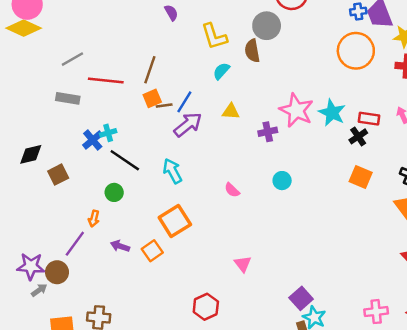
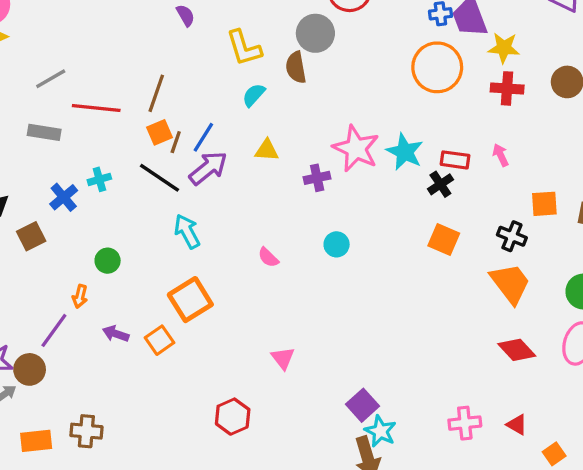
brown line: (164, 106) -> (176, 142), turned -63
blue cross: (93, 140) -> (64, 197), moved
black line: (125, 160) -> (159, 178), moved

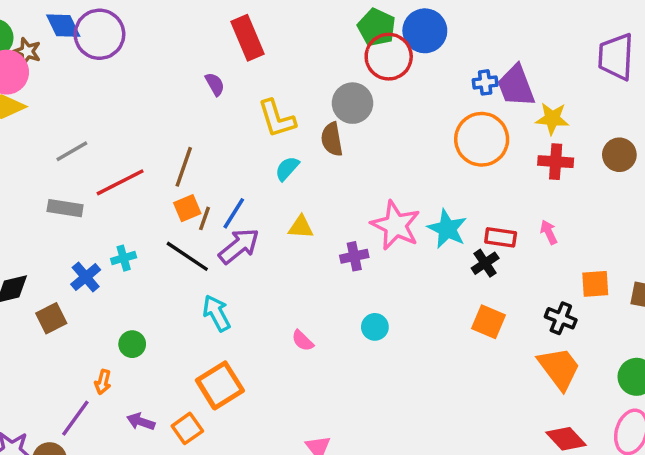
red line: (96, 108) -> (120, 182), turned -33

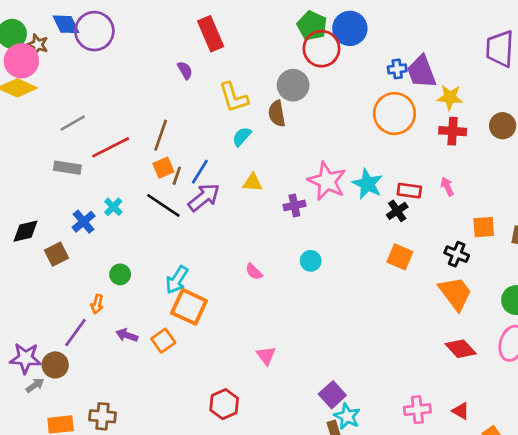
cyan cross: (124, 258) -> (113, 207), turned -30
cyan arrow: (217, 313) -> (177, 280), moved, turned -120
orange square: (220, 385) -> (189, 307), turned -33

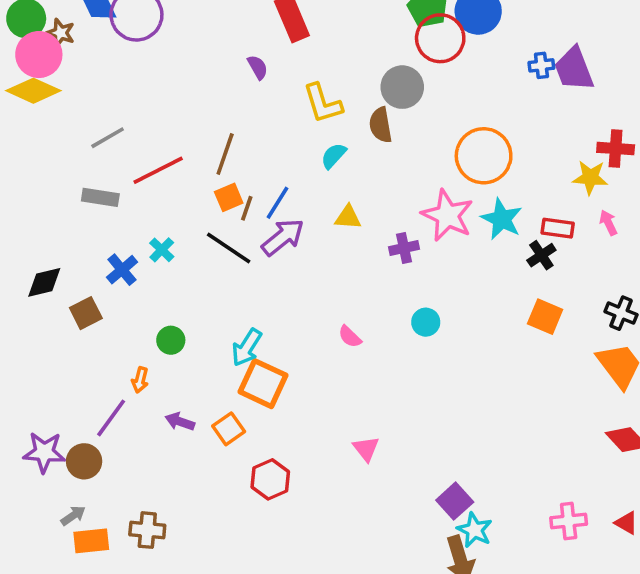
yellow star: (450, 97) -> (590, 177), moved
orange circle: (394, 114) -> (484, 156), moved
gray arrow: (35, 385) -> (73, 516), moved
red hexagon: (224, 404) -> (270, 479), moved

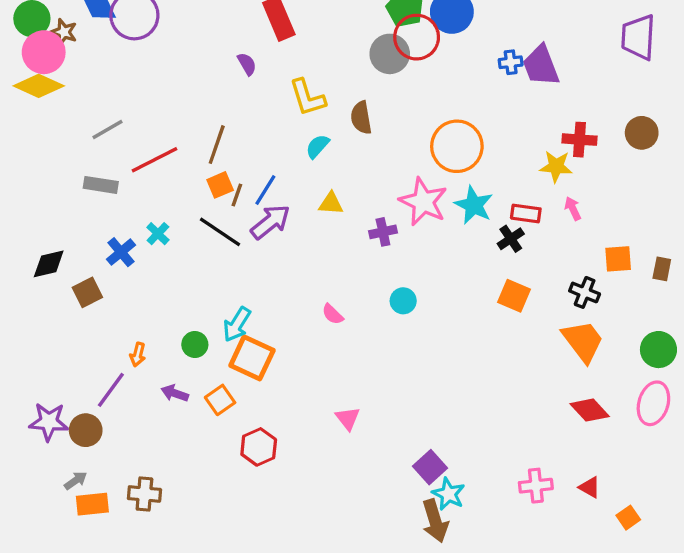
gray circle: (402, 87) -> (390, 54), moved
green circle: (171, 340) -> (195, 344), moved

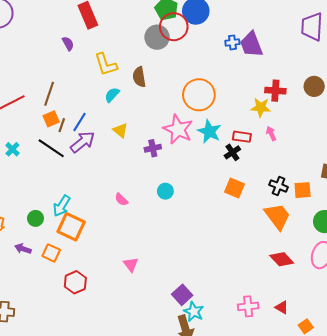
yellow triangle: (331, 203) -> (120, 130), turned 35
orange square: (618, 259) -> (303, 190), moved
orange square: (220, 400) -> (51, 253), turned -30

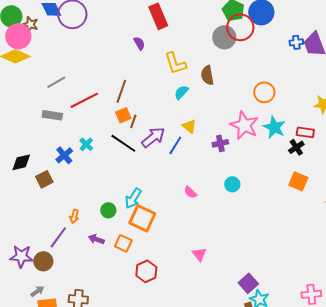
orange circle: (199, 95) -> (264, 92), size x0.7
blue line: (79, 122) -> (175, 145), moved

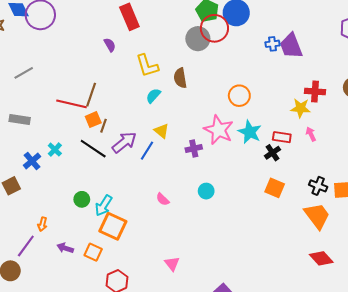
gray line: (56, 82) -> (24, 73), moved
red line: (84, 100) -> (71, 104), moved, turned 40
green circle: (108, 210) -> (82, 199), moved

